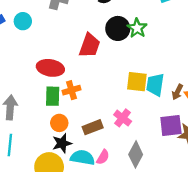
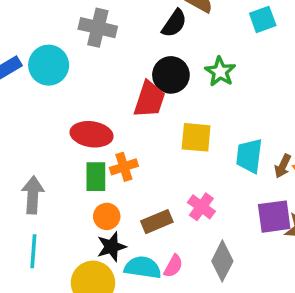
cyan circle: (23, 21) -> (49, 65), size x1.5
black circle: (118, 28) -> (171, 75), moved
yellow square: (137, 82) -> (196, 137), moved

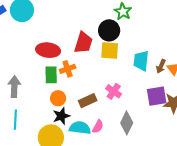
black circle: (171, 75) -> (109, 30), moved
red trapezoid: (149, 99) -> (83, 43), moved

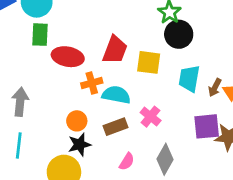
black circle: (109, 30) -> (179, 34), moved
green rectangle: (51, 75) -> (40, 35), moved
cyan semicircle: (80, 128) -> (116, 95), moved

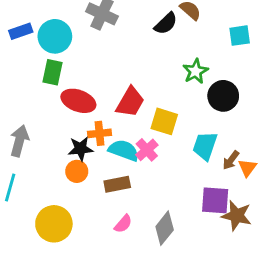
black circle: (179, 34) -> (223, 96), moved
pink cross: (151, 117) -> (147, 150), moved
black star: (80, 145) -> (81, 149), moved

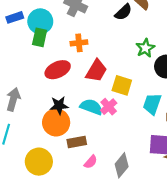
green rectangle: (53, 72) -> (40, 37), moved
red ellipse: (78, 101) -> (58, 70), turned -45
orange cross: (100, 133) -> (79, 43), moved
orange circle: (77, 171) -> (56, 122), size x1.6
brown rectangle: (117, 184) -> (77, 142), moved

